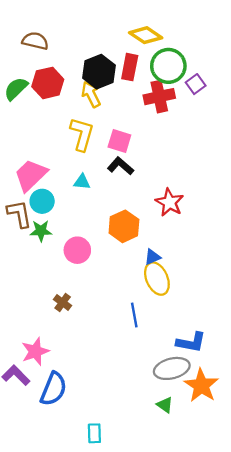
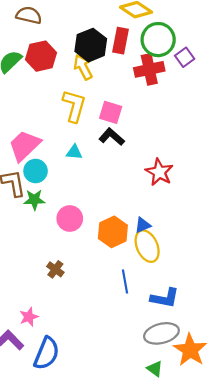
orange hexagon: (124, 226) -> (113, 232), moved
blue L-shape: (191, 342) -> (165, 298), moved
pink star: (35, 351) -> (29, 317), size x0.7

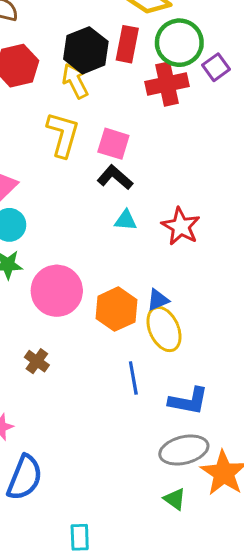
cyan triangle: (74, 152) -> (126, 220), moved
pink circle: (70, 219) -> (57, 291), size x1.4

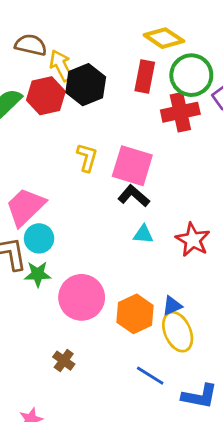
black hexagon: (86, 50) -> (86, 85), moved
yellow arrow: (75, 81) -> (61, 66), moved
yellow L-shape: (63, 135) -> (87, 157), size x0.7
pink square: (113, 144) -> (132, 166), size x1.4
blue line: (133, 378) -> (150, 376), turned -48

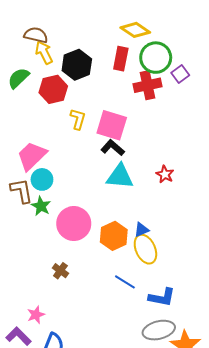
yellow arrow: (61, 66) -> (44, 52), moved
red hexagon: (46, 96) -> (53, 89), moved
cyan triangle: (143, 234) -> (120, 176), size x1.8
red star: (193, 240) -> (165, 174), moved, size x0.7
green star: (38, 274) -> (41, 206), turned 30

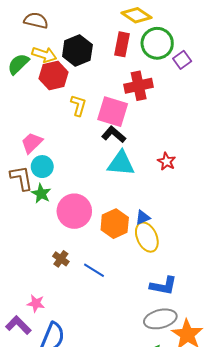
yellow arrow: (44, 52) -> (44, 55), moved, turned 135
red cross: (148, 85) -> (139, 86), moved
pink trapezoid: (32, 156) -> (32, 143), size x0.7
blue line: (125, 282) -> (94, 270), moved
pink star: (36, 315) -> (36, 303), turned 30

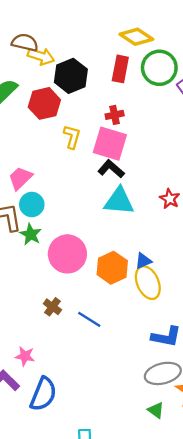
yellow arrow: (44, 55) -> (41, 56), moved
red cross: (139, 86) -> (115, 115), moved, size x0.6

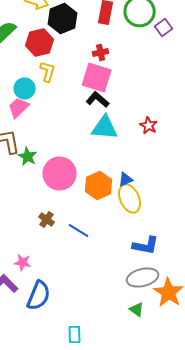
yellow L-shape: (72, 137) -> (48, 72), moved
cyan circle: (32, 205) -> (25, 88), moved

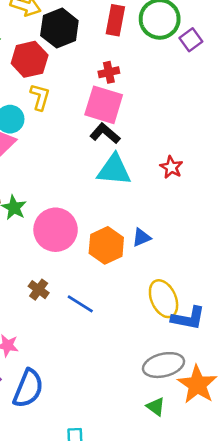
yellow ellipse: (130, 198) -> (164, 299), moved
blue L-shape: (146, 246) -> (188, 318), moved

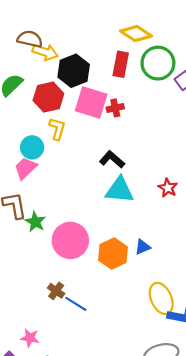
pink square: (104, 105) -> (91, 102), moved
blue line: (80, 304) -> (76, 304), moved

